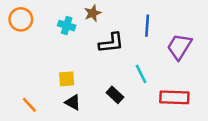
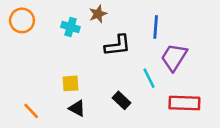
purple trapezoid: (179, 47) -> (174, 57), moved

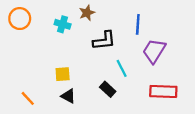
cyan line: (149, 78) -> (122, 68), moved

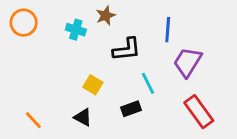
yellow square: (63, 74) -> (93, 85), moved, turned 35
black rectangle: (108, 89) -> (131, 109), turned -63
red rectangle: (163, 92) -> (199, 112), turned 52

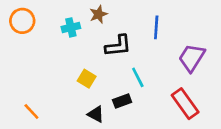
cyan cross: (76, 30) -> (71, 27), turned -30
purple trapezoid: (188, 62) -> (192, 58), moved
black triangle: (83, 117) -> (96, 114), moved

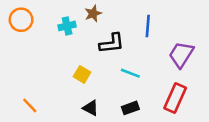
cyan line: (138, 77) -> (130, 73), turned -42
black rectangle: (122, 101) -> (130, 108), moved
red rectangle: (185, 104) -> (175, 98), turned 60

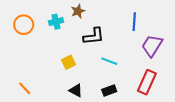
orange circle: (21, 20) -> (24, 25), moved
blue line: (148, 26) -> (134, 22), moved
yellow square: (82, 74) -> (69, 62), turned 32

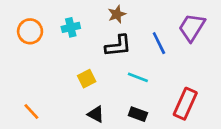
brown star: (78, 11) -> (117, 14), moved
blue line: (134, 22) -> (159, 43), moved, turned -30
purple trapezoid: (152, 46) -> (192, 27), moved
black rectangle: (109, 90) -> (138, 114), turned 40

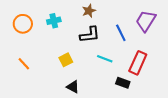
red rectangle: (185, 104) -> (138, 63), moved
orange line: (31, 112) -> (24, 64), moved
black rectangle: (138, 114) -> (123, 83), moved

